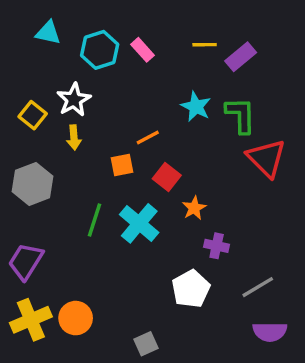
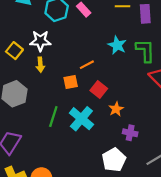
purple rectangle: (241, 57) -> (145, 14), turned -54
white star: (74, 100) -> (40, 41), turned 30

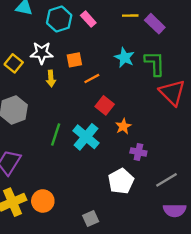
purple rectangle: (145, 14) -> (155, 24), turned -42
yellow arrow: (40, 65) -> (51, 79), moved
orange square: (71, 82) -> (74, 60), moved

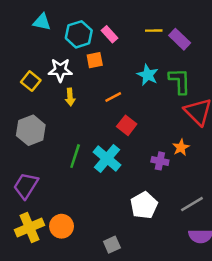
orange square: (74, 60) -> (95, 60), moved
orange star: (123, 126) -> (181, 147), moved
purple cross: (138, 152) -> (160, 161), moved

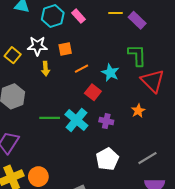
orange square: (95, 60) -> (65, 49), moved
cyan star: (148, 75) -> (110, 73), moved
green line: (75, 156) -> (50, 118), turned 72
purple cross: (160, 161) -> (106, 121), moved

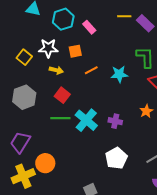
pink rectangle: (78, 16) -> (89, 27), moved
yellow arrow: (46, 69) -> (56, 70), turned -72
cyan star: (110, 73) -> (119, 74), turned -30
red square: (93, 92) -> (62, 95), moved
orange circle: (38, 177) -> (45, 163), moved

